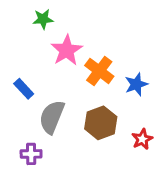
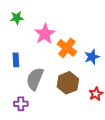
green star: (43, 19) -> (17, 18), moved
blue rectangle: (24, 89) -> (16, 60), turned 40

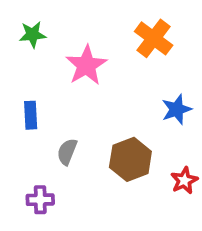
orange cross: (67, 48) -> (154, 38), moved
gray semicircle: (35, 79) -> (67, 152), size x0.6

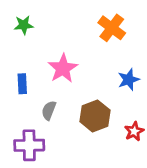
pink star: (86, 65) -> (63, 68), moved
purple cross: (40, 200) -> (29, 145), size x1.5

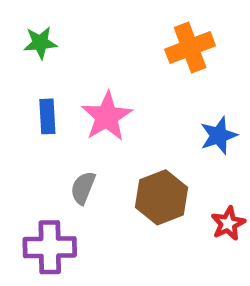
orange cross: (112, 28) -> (190, 47), turned 32
blue rectangle: (22, 84) -> (47, 116), moved

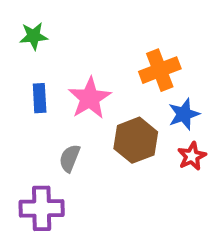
orange cross: (190, 47) -> (160, 70), moved
brown hexagon: (162, 197) -> (136, 140), moved
red star: (228, 223) -> (192, 156), moved

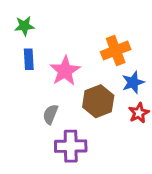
blue rectangle: (40, 98) -> (29, 59), moved
purple cross: (42, 208) -> (71, 146), moved

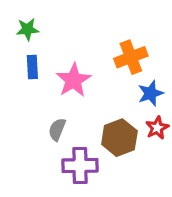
brown hexagon: (98, 101) -> (119, 138), moved

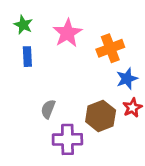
green star: (27, 29) -> (23, 25), turned 30
pink star: (73, 80) -> (67, 33), moved

